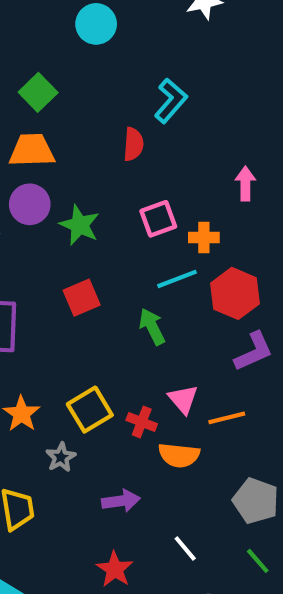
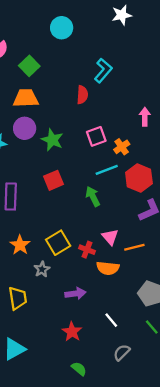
orange cross: (204, 237) -> (122, 147), turned -35

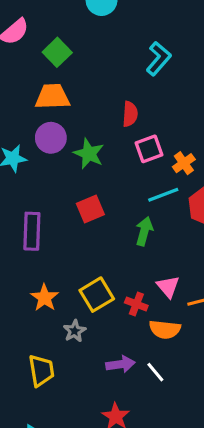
red semicircle: (82, 95) -> (130, 114), moved
green arrow: (93, 196) -> (144, 231), turned 42
white line: (111, 320) -> (155, 372), moved

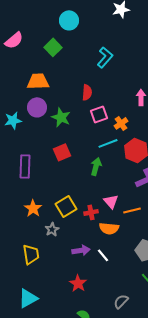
green square: (57, 52) -> (53, 47), moved
red cross: (136, 304) -> (91, 212), turned -32

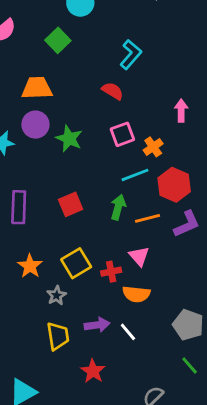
red semicircle: (87, 92) -> (113, 91), moved, turned -63
red square: (62, 152) -> (71, 204), moved
orange line: (132, 210) -> (148, 218), moved
yellow trapezoid: (31, 254) -> (58, 336), moved

